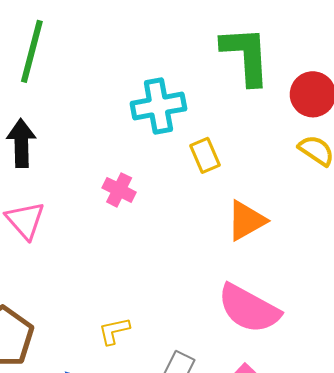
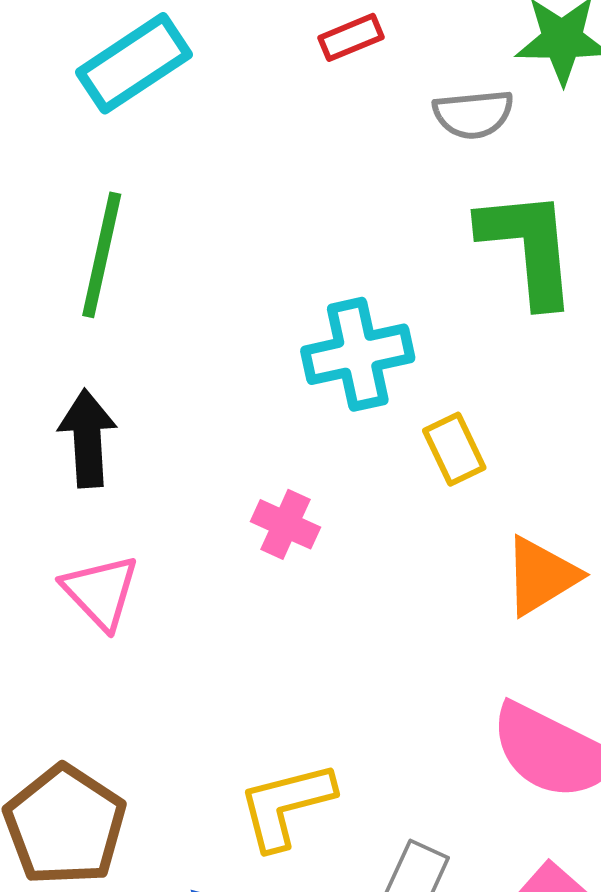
yellow L-shape: (114, 331) -> (286, 805), size x1.6

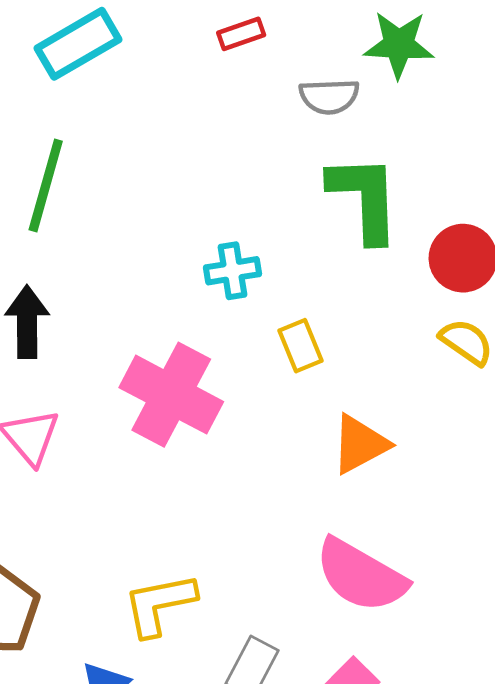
cyan cross: (358, 354) -> (233, 271), size x0.7
pink cross: (285, 524) -> (171, 395), size x2.0

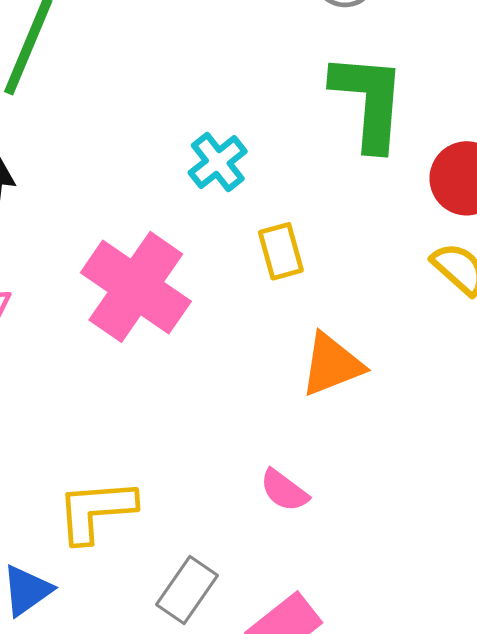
cyan cross: (233, 271) -> (218, 162), turned -36
pink semicircle: (361, 575) -> (284, 491), moved, size x0.5

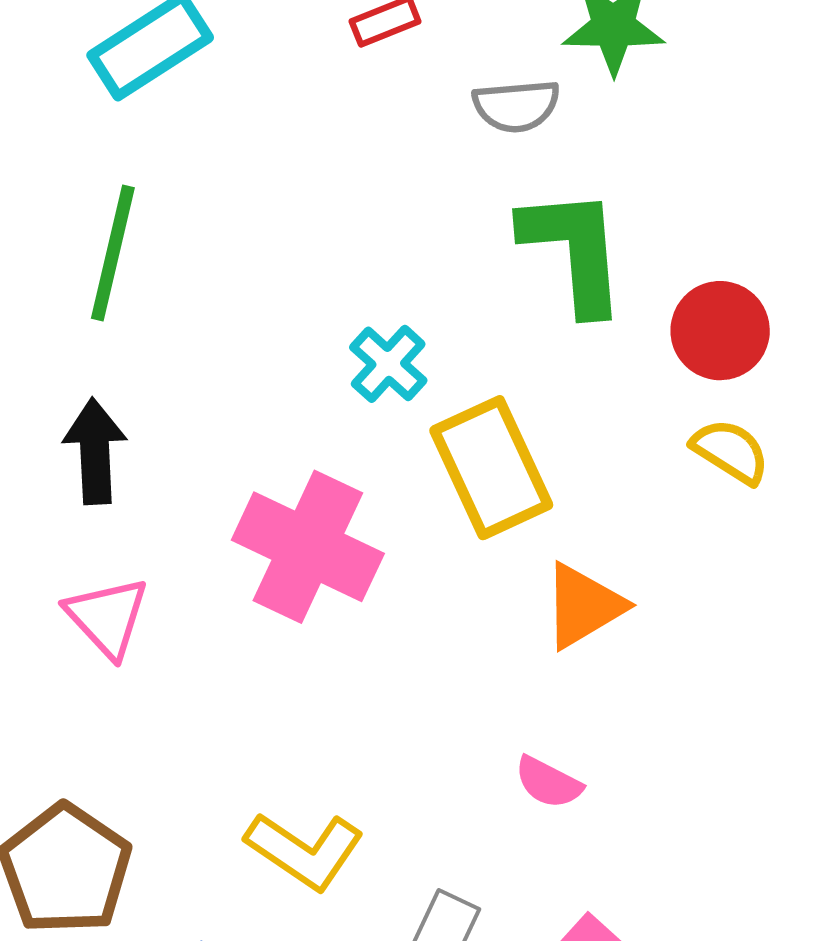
yellow rectangle: (281, 251) -> (491, 468), size x1.8
yellow L-shape: (96, 511) -> (305, 851), turned -132

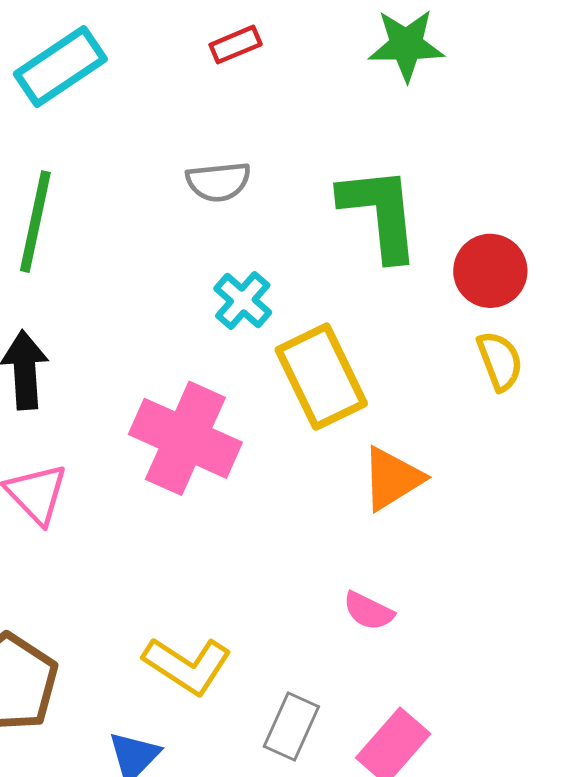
gray semicircle: (516, 106) -> (218, 182), moved
yellow semicircle: (730, 451) -> (500, 361), turned 38

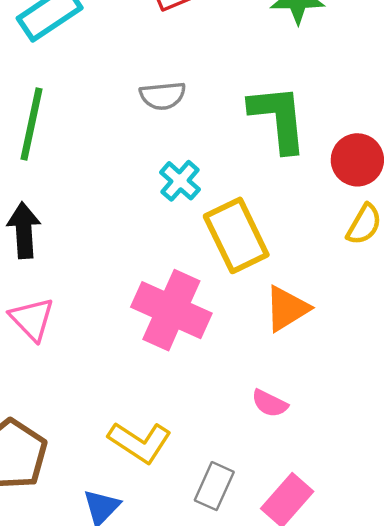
yellow semicircle: (500, 361) -> (364, 224), turned 51
pink cross: (185, 438) -> (171, 310), moved

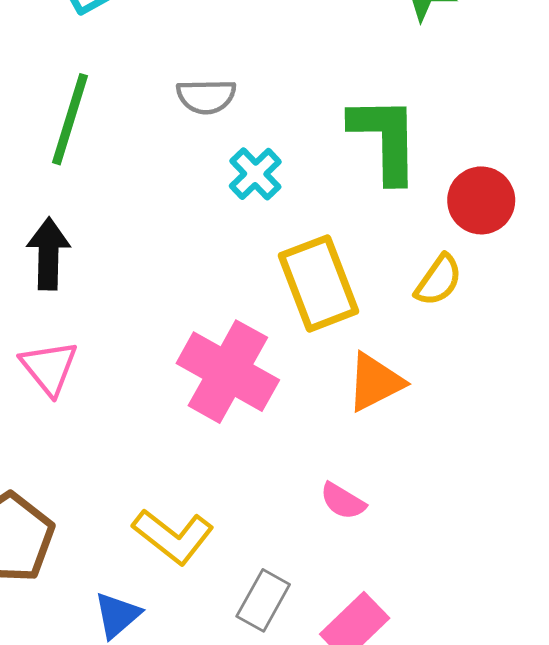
gray semicircle: (163, 96) -> (206, 96), moved
cyan cross: (180, 181) -> (255, 174), moved
yellow semicircle: (364, 224) -> (439, 280), moved

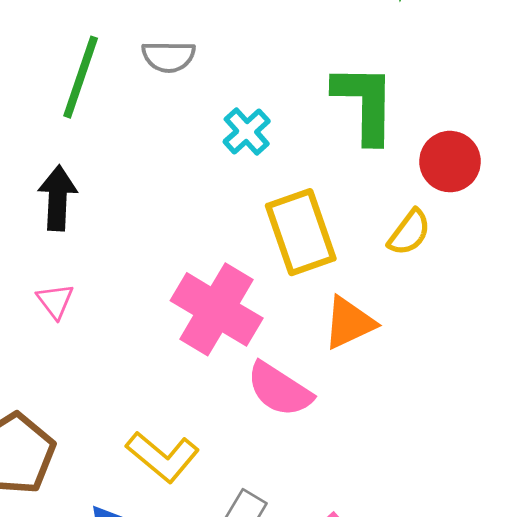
gray semicircle: (206, 96) -> (168, 57), moved
pink triangle: (49, 368) -> (55, 301), size x0.7
pink semicircle: (343, 501) -> (279, 389), moved, size x1.6

